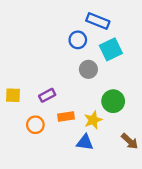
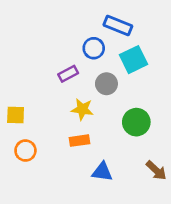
purple rectangle: (47, 95) -> (68, 74), moved
yellow star: (93, 120) -> (82, 109), moved, turned 30
orange circle: (35, 125) -> (25, 151), moved

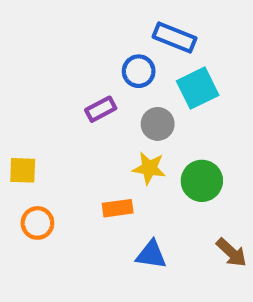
yellow star: (82, 109) -> (149, 168), moved

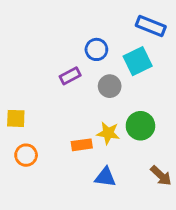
blue rectangle: (174, 37) -> (151, 26), moved
yellow star: (149, 168) -> (108, 133), moved

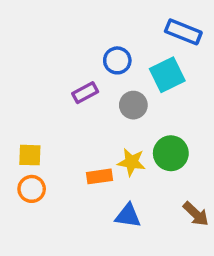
yellow square: (16, 118) -> (30, 155), moved

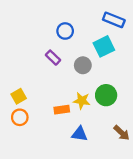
blue circle: (117, 60) -> (65, 31), moved
purple rectangle: (85, 93) -> (53, 58), turned 72
yellow square: (30, 155) -> (19, 96), turned -32

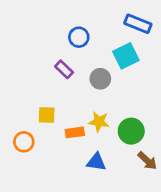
green circle: (106, 95) -> (131, 131), moved
yellow square: (19, 96) -> (47, 115), moved, turned 32

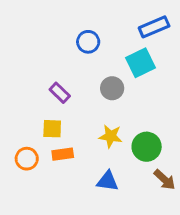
blue rectangle: (138, 24) -> (154, 27), turned -45
purple rectangle: (64, 69) -> (60, 93), moved
orange rectangle: (75, 132) -> (63, 154), moved

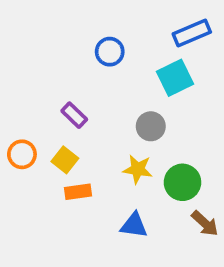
gray circle: (112, 88) -> (151, 126), moved
yellow square: (52, 129) -> (65, 160), turned 36
orange circle: (27, 159) -> (22, 154), moved

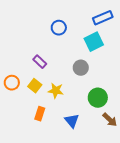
yellow star: (138, 169) -> (56, 91), moved
orange rectangle: (78, 192) -> (40, 114), moved, turned -64
blue triangle: (134, 225) -> (72, 121), turned 42

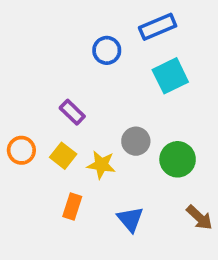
blue rectangle: (103, 18) -> (158, 27), moved
gray circle: (81, 68) -> (136, 141), moved
green circle: (98, 98) -> (178, 159), moved

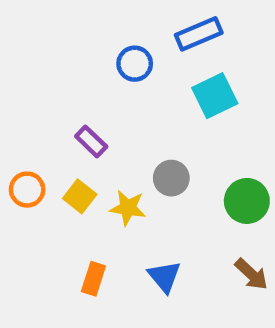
green circle: (178, 159) -> (247, 201), moved
orange rectangle: (72, 207) -> (93, 279), moved

